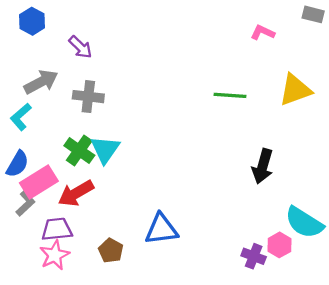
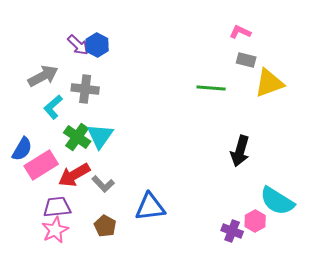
gray rectangle: (313, 14) -> (246, 60), moved
blue hexagon: (32, 21) -> (97, 45), moved
cyan L-shape: (21, 117) -> (53, 107), moved
gray L-shape: (25, 203) -> (103, 184), moved, turned 90

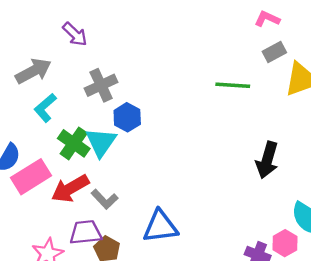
blue hexagon: (97, 45) -> (127, 117), moved
gray rectangle: (246, 60) -> (274, 52), turned -42
gray cross: (85, 89) -> (101, 85), moved, turned -32
purple trapezoid: (57, 207) -> (86, 232), moved

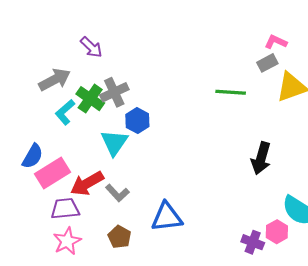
pink L-shape: (267, 19) -> (276, 42), moved
green cross: (74, 143) -> (90, 99), moved
purple trapezoid: (86, 232) -> (65, 209), moved

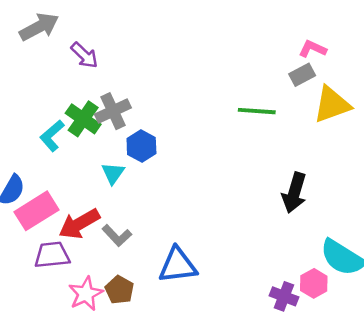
gray arrow: (55, 80) -> (39, 27), moved
cyan triangle: (114, 143) -> (113, 173), size x0.7
pink star: (67, 241) -> (86, 294), moved

